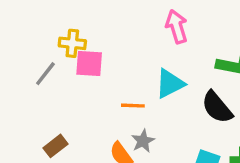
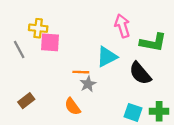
pink arrow: (177, 27) -> (122, 26), moved
gray line: (45, 74) -> (19, 50), turned -66
gray star: (143, 141) -> (88, 84), moved

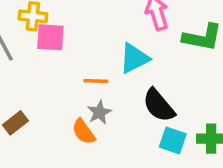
black semicircle: (140, 73) -> (159, 105), moved
gray star: (88, 84) -> (99, 112), moved

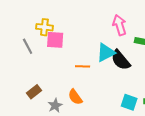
black semicircle: (159, 105) -> (121, 60), moved
gray star: (99, 112) -> (55, 105), moved

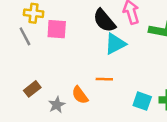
yellow cross: (44, 27) -> (34, 13), moved
black semicircle: (121, 60) -> (104, 21), moved
orange line: (83, 66) -> (104, 79), moved

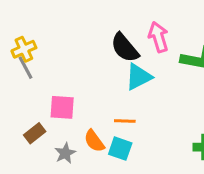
yellow cross: (34, 13) -> (24, 49), moved, turned -30
pink square: (57, 29) -> (62, 107), moved
cyan square: (142, 101) -> (120, 149), moved

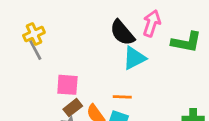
pink arrow: (158, 37) -> (152, 23), turned 35
brown rectangle: (35, 133) -> (73, 108), moved

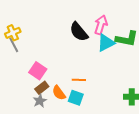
cyan triangle: (134, 58) -> (106, 43), moved
pink square: (67, 85) -> (38, 71), turned 30

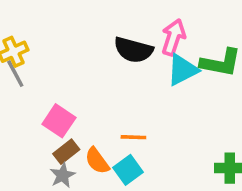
black semicircle: (79, 32) -> (133, 50), turned -35
cyan square: (76, 98) -> (128, 170), turned 35

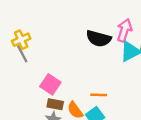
brown rectangle: (66, 152) -> (55, 104), turned 49

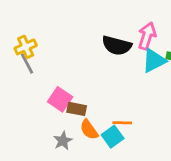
orange line: (99, 95) -> (122, 123), moved
brown rectangle: (55, 104) -> (77, 109), moved

